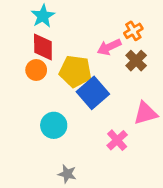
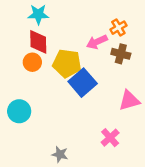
cyan star: (43, 16) -> (38, 14), turned 30
brown cross: (136, 61) -> (121, 54), turned -30
cyan circle: (54, 125) -> (19, 111), moved
pink cross: (117, 140) -> (110, 138), moved

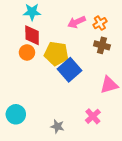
pink arrow: (97, 42) -> (77, 22), moved
cyan circle: (19, 111) -> (16, 114), moved
gray star: (60, 154) -> (57, 126), moved

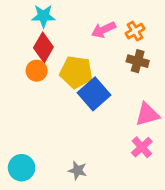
red diamond: (32, 35) -> (43, 47), turned 30
cyan circle: (16, 114) -> (22, 168), moved
pink cross: (93, 116) -> (142, 147), moved

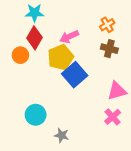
pink arrow: (104, 30) -> (69, 37), moved
orange circle: (37, 71) -> (20, 55), moved
yellow pentagon: (76, 72) -> (61, 57), turned -30
cyan circle: (22, 168) -> (36, 115), moved

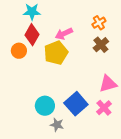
brown cross: (109, 49) -> (101, 45), turned 35
blue square: (75, 75) -> (76, 104), moved
cyan circle: (36, 115) -> (45, 106), moved

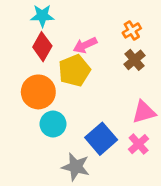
orange circle: (19, 51) -> (38, 92), moved, size x1.6
cyan circle: (45, 106) -> (53, 124), moved
gray star: (57, 125) -> (76, 167), size x1.5

